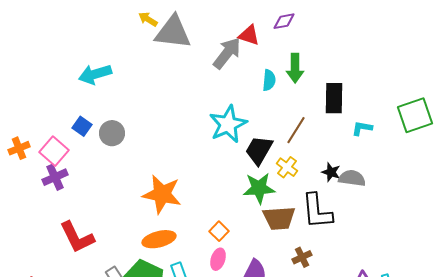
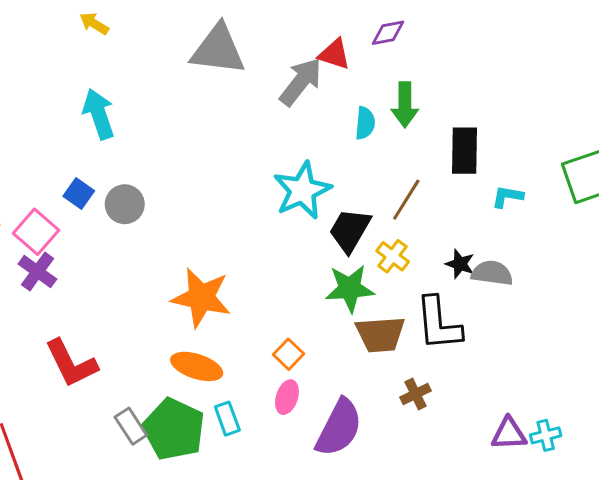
yellow arrow: (148, 19) -> (94, 24), moved
cyan arrow: (95, 74) -> (99, 114), turned 88
purple cross: (55, 177) -> (37, 272), turned -30
orange ellipse: (159, 239) -> (197, 366), turned 32

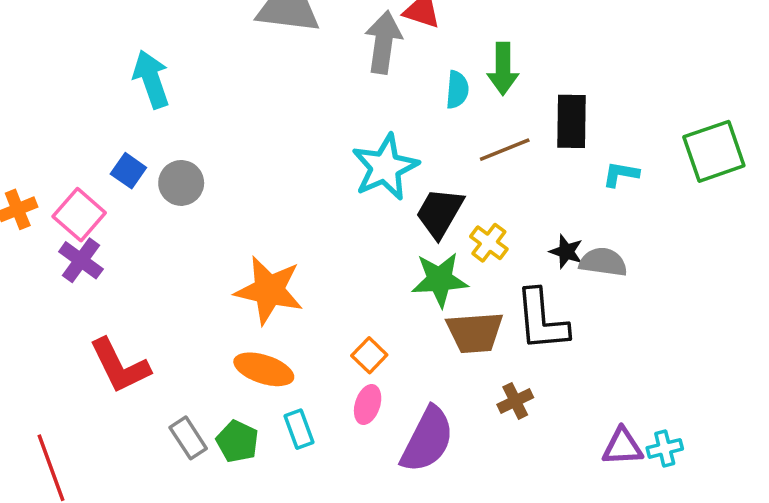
gray arrow: (301, 82) -> (383, 42), turned -30
brown line: (406, 200) -> (505, 150), moved, turned 36
green pentagon: (174, 429) -> (237, 441), size x0.6

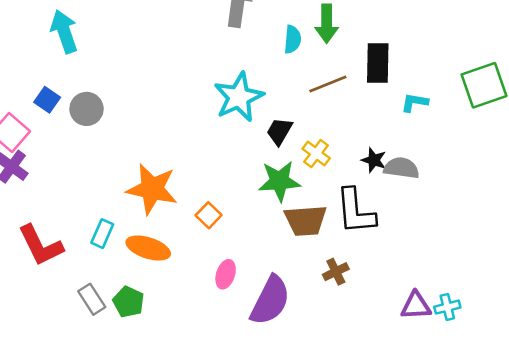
black trapezoid: (440, 213) -> (279, 131), size x0.7
orange square: (369, 355) -> (209, 215), moved
cyan rectangle: (299, 429) -> (102, 234), moved, turned 44

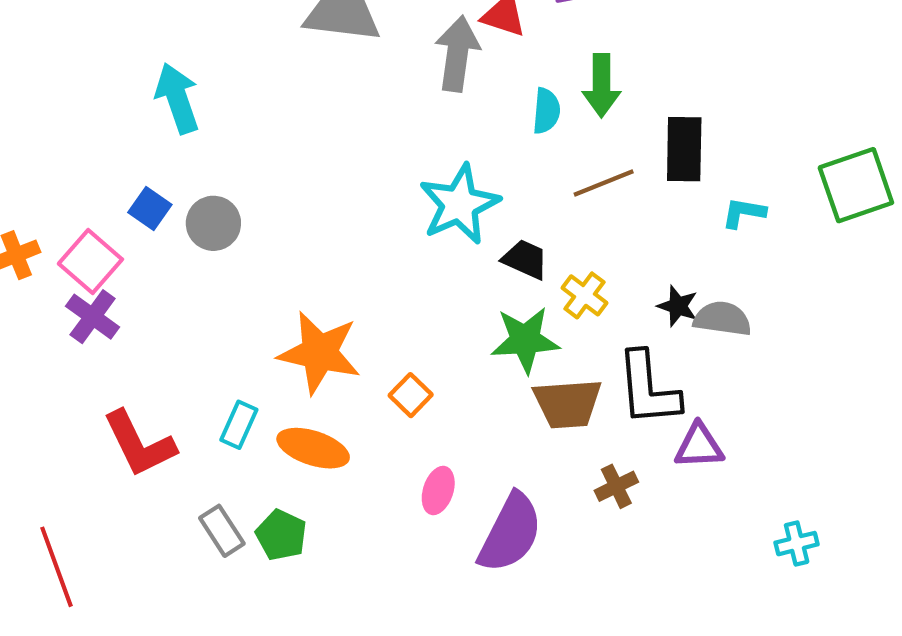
black trapezoid: (279, 131) -> (525, 259), turned 84
purple triangle: (416, 306) -> (699, 446), moved

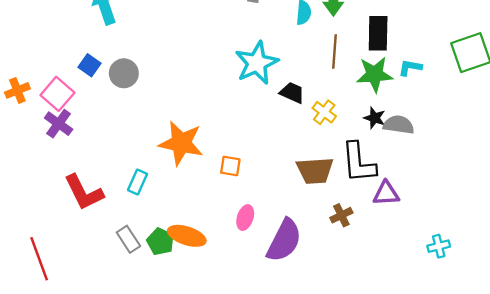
brown line: (604, 183) -> (334, 52), turned -64
green star: (525, 340) -> (375, 74), moved
orange square: (411, 395) -> (230, 166), turned -35
orange ellipse: (313, 448) -> (187, 236), moved

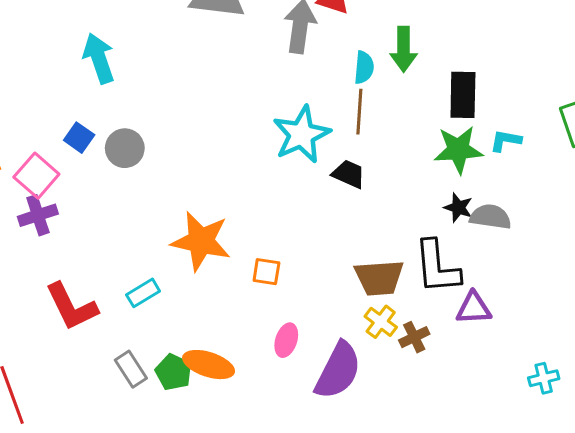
brown line: (334, 52) -> (359, 112), moved
yellow cross: (324, 112) -> (381, 322), moved
purple cross: (59, 124) -> (38, 215), turned 36
cyan rectangle: (138, 182) -> (143, 293), turned 35

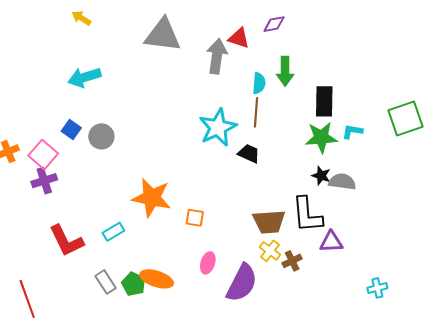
cyan arrow: (99, 58) -> (84, 77), turned -88

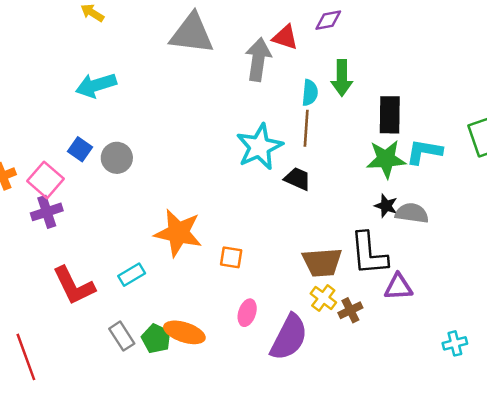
cyan L-shape: (352, 131) -> (424, 152), size x1.4

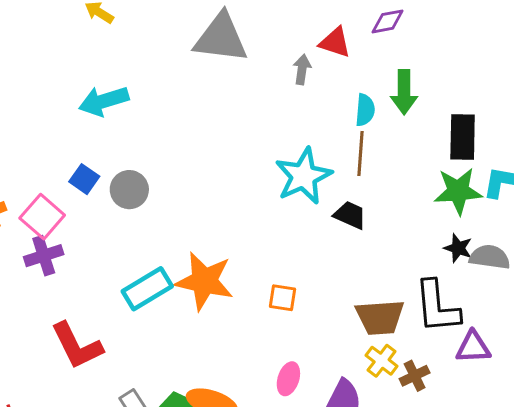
gray arrow: (258, 59) -> (302, 69), size x0.6
orange square: (231, 257) -> (282, 298), moved
cyan rectangle: (132, 275) -> (147, 289), moved, size x1.5

